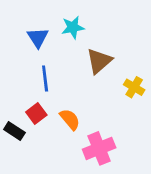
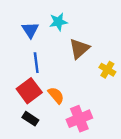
red square: (36, 113) -> (29, 91), size x1.5
black rectangle: (14, 131) -> (30, 119), moved

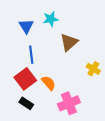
yellow cross: (107, 70) -> (93, 69), moved

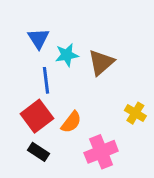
cyan star: (51, 19) -> (67, 55), moved
yellow cross: (93, 69) -> (135, 113), moved
orange semicircle: (49, 83) -> (71, 122), turned 77

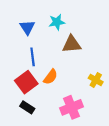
cyan star: (67, 55) -> (57, 22), moved
brown triangle: (101, 62) -> (72, 44), turned 36
orange semicircle: (71, 122) -> (50, 77), moved

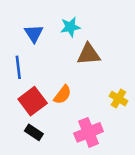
blue line: (33, 57) -> (18, 67), moved

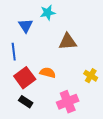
cyan star: (70, 27) -> (48, 13), moved
orange semicircle: (62, 95) -> (48, 73), turned -112

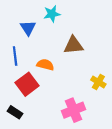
orange semicircle: (48, 73) -> (45, 65), moved
black rectangle: (26, 102) -> (15, 112), moved

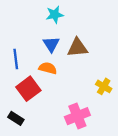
blue triangle: (28, 28) -> (51, 44), moved

